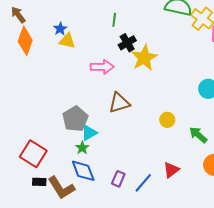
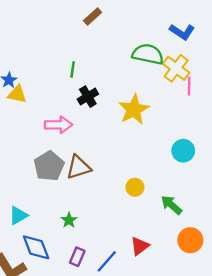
yellow star: (144, 58) -> (134, 110), moved
gray pentagon: (75, 119) -> (49, 166), moved
cyan triangle: (89, 133) -> (18, 215), moved
green star: (82, 148) -> (69, 220), moved

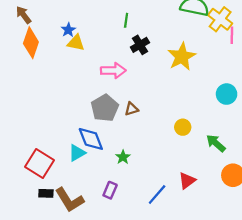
brown triangle: (78, 167) -> (131, 109), size x0.6
blue diamond: (36, 247) -> (91, 139), moved
purple rectangle: (77, 257) -> (110, 190), moved

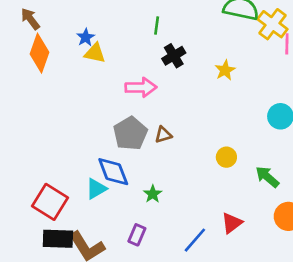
yellow star: (182, 57) -> (225, 70), size x0.6
black rectangle: (46, 193) -> (58, 239), size x1.6

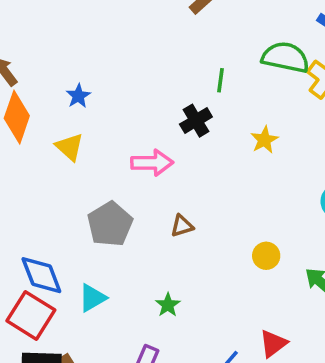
green line: (157, 25) -> (221, 80), moved
yellow triangle: (95, 53) -> (70, 147), moved, turned 30
gray pentagon: (130, 133) -> (110, 224), moved
blue diamond: (113, 172) -> (41, 275), moved

